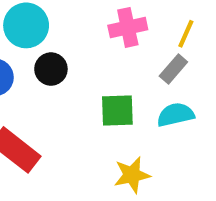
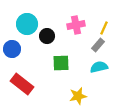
black circle: (51, 69) -> (47, 36), moved
green square: (117, 111) -> (61, 63), moved

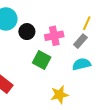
pink cross: (76, 25) -> (54, 36), moved
green square: (61, 63) -> (42, 60), turned 30

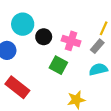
pink cross: (54, 36) -> (71, 41), turned 30

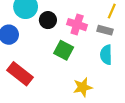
gray rectangle: (97, 46) -> (105, 30), turned 64
cyan semicircle: (98, 69) -> (106, 55), turned -78

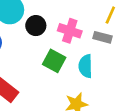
cyan semicircle: (106, 55) -> (85, 66), moved

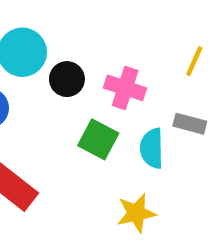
gray rectangle: (102, 37) -> (190, 124), moved

